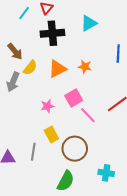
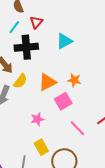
cyan triangle: (89, 23) -> (64, 41), moved
black cross: (52, 33) -> (26, 47), moved
pink square: (74, 98) -> (63, 101), moved

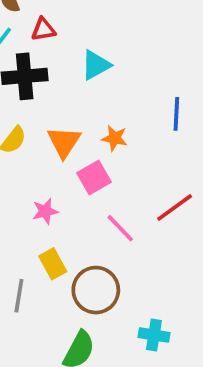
red triangle: (36, 22) -> (43, 29), turned 40
orange triangle: (47, 82) -> (64, 142), turned -30

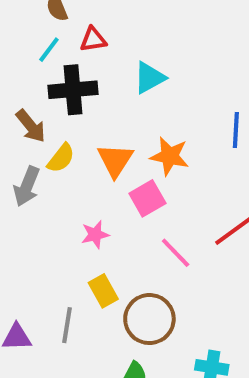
orange star: (115, 138) -> (170, 156), size x1.4

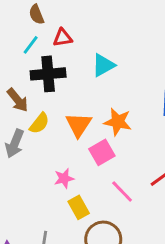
yellow rectangle: (103, 291) -> (79, 207), moved

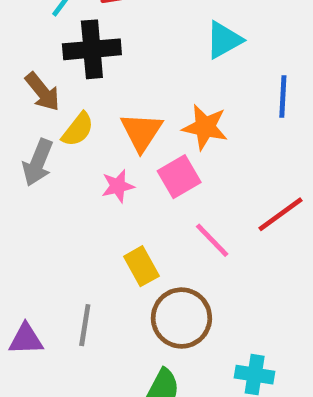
cyan triangle: (103, 65) -> (224, 40), moved
pink star: (64, 178) -> (118, 186), moved

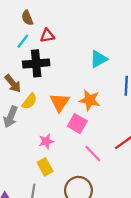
pink square: (179, 177) -> (77, 124), turned -30
pink star: (118, 186) -> (46, 141), moved
yellow rectangle: (141, 266) -> (45, 167), moved

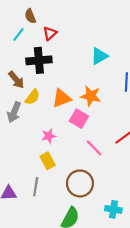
red triangle: (47, 36) -> (50, 33), turned -32
cyan line: (23, 41) -> (18, 34), moved
orange triangle: (60, 102) -> (62, 98), turned 36

